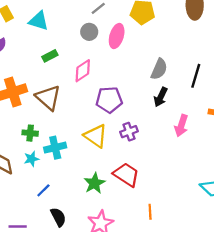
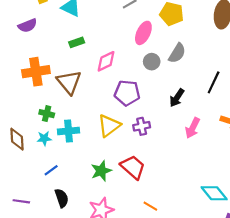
gray circle: (89, 32) -> (152, 62), moved
gray semicircle: (159, 69) -> (177, 53), moved
yellow triangle: (96, 136) -> (109, 126), turned 40
orange line: (150, 212) -> (150, 206), turned -64

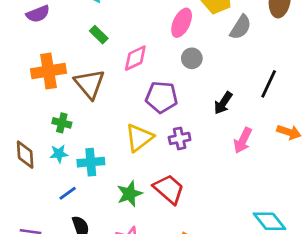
green rectangle: (77, 42) -> (99, 35), turned 64
gray semicircle: (177, 53) -> (241, 27), moved
cyan cross: (69, 131) -> (91, 162), moved

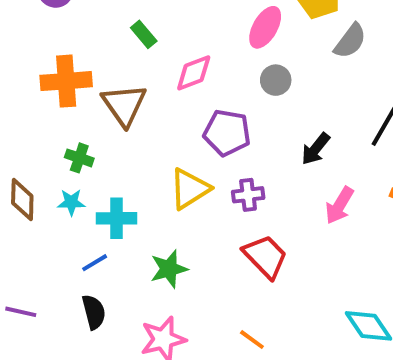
red trapezoid: (169, 189) -> (265, 256), moved
blue line: (68, 193) -> (95, 263), moved

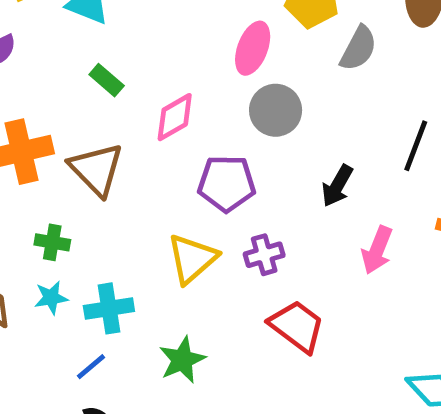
gray circle: (276, 80) -> (276, 110), size x1.4

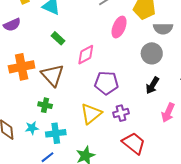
gray semicircle: (358, 48) -> (163, 29), turned 60
gray circle: (276, 110) -> (152, 53), moved
green cross: (52, 242) -> (45, 105), moved

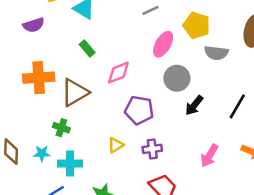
gray circle: (152, 53) -> (177, 78), moved
brown triangle: (52, 75) -> (75, 93), turned 35
black arrow: (152, 85) -> (194, 105), moved
yellow triangle: (91, 114) -> (116, 145), size x0.6

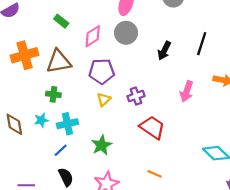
gray circle: (177, 78) -> (126, 33), moved
brown triangle: (75, 93) -> (59, 61), turned 32
purple pentagon: (139, 110) -> (102, 71), moved

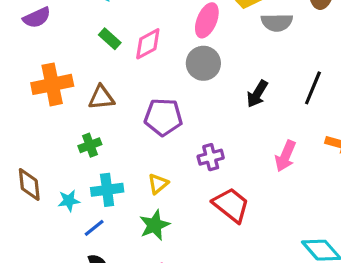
pink diamond: (93, 36) -> (148, 44), moved
brown triangle: (59, 61) -> (101, 98), size x0.7
green cross: (53, 94) -> (90, 145), turned -32
yellow triangle: (104, 99) -> (158, 184), moved
cyan star: (41, 120) -> (69, 201), moved

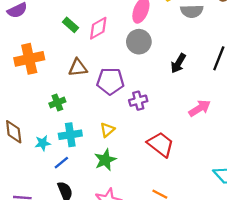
brown triangle: (101, 98) -> (78, 68), moved
pink arrow: (285, 156) -> (200, 108), turned -145
purple cross: (211, 157) -> (138, 101), moved

